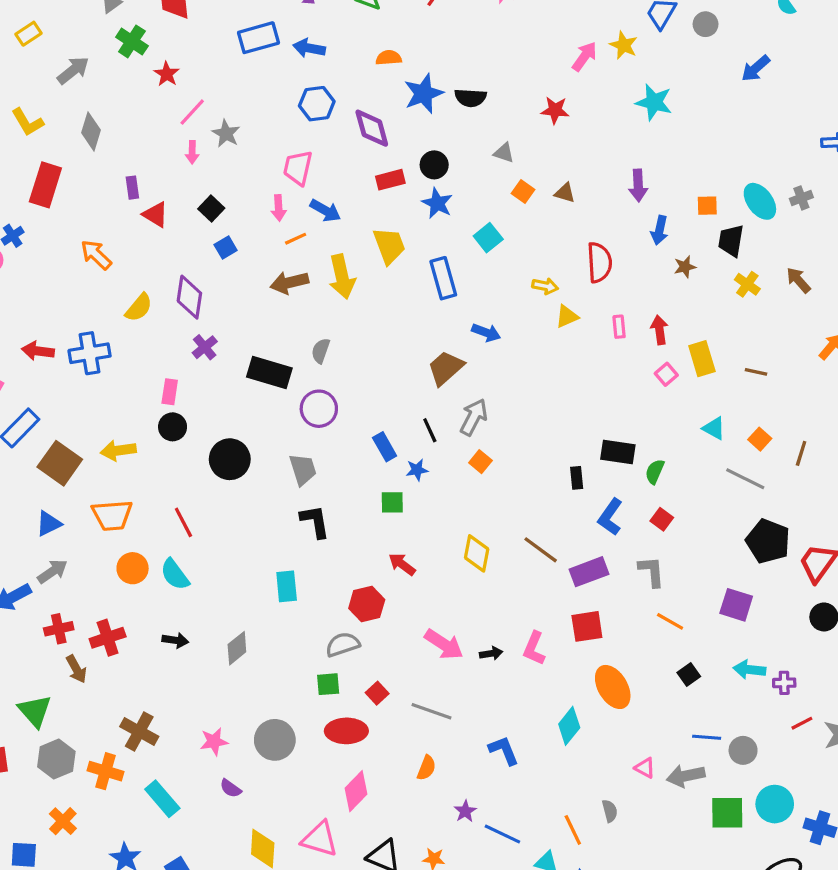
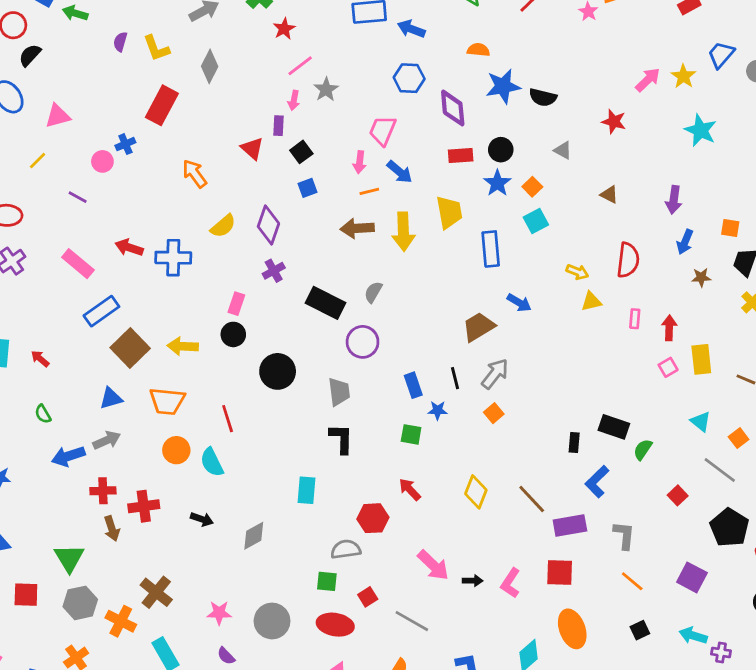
purple rectangle: (132, 188) -> (279, 126), moved
orange square: (523, 191) -> (532, 187), moved
red square: (662, 519) -> (678, 495), moved

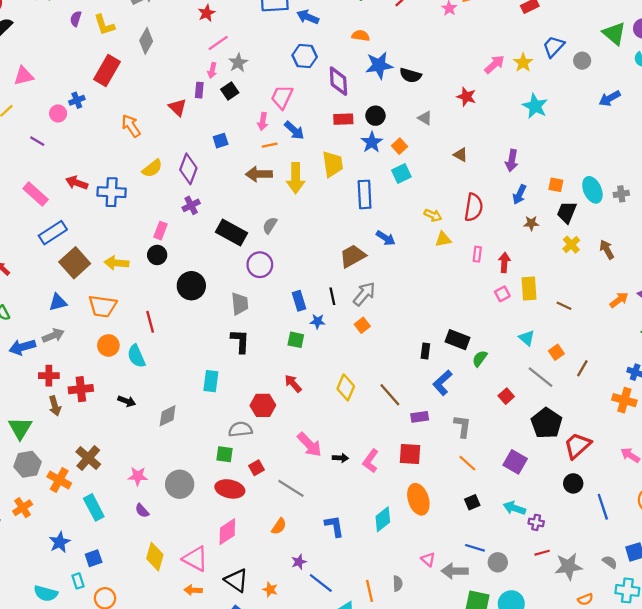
black square: (301, 152) -> (230, 91), moved
purple rectangle: (570, 525) -> (420, 417), size x0.7

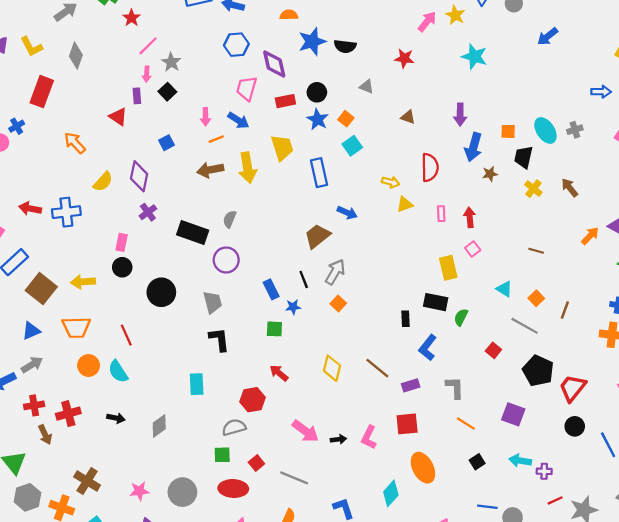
pink trapezoid: (282, 97) -> (247, 88), moved
blue arrow: (519, 194) -> (473, 147), size x1.4
yellow rectangle: (529, 288) -> (448, 268), moved

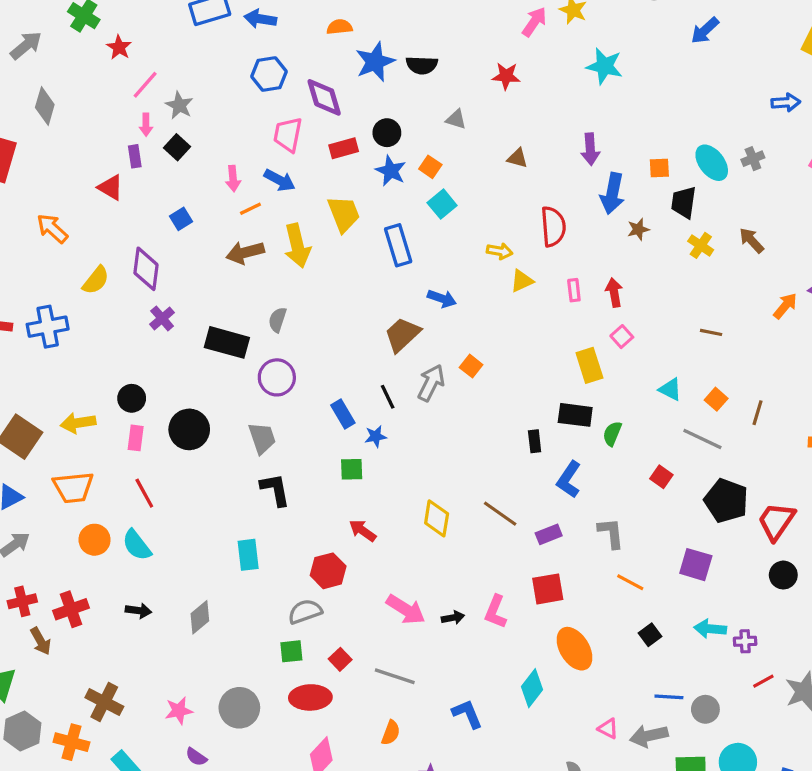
pink rectangle: (122, 242) -> (136, 438), moved
orange square: (338, 303) -> (471, 366), moved

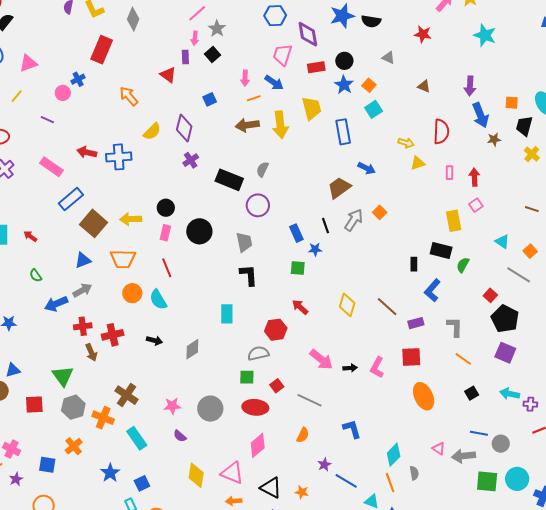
blue arrow: (612, 193) -> (480, 115), turned -40
black pentagon: (726, 501) -> (505, 319), moved
cyan diamond: (532, 688) -> (394, 455), moved

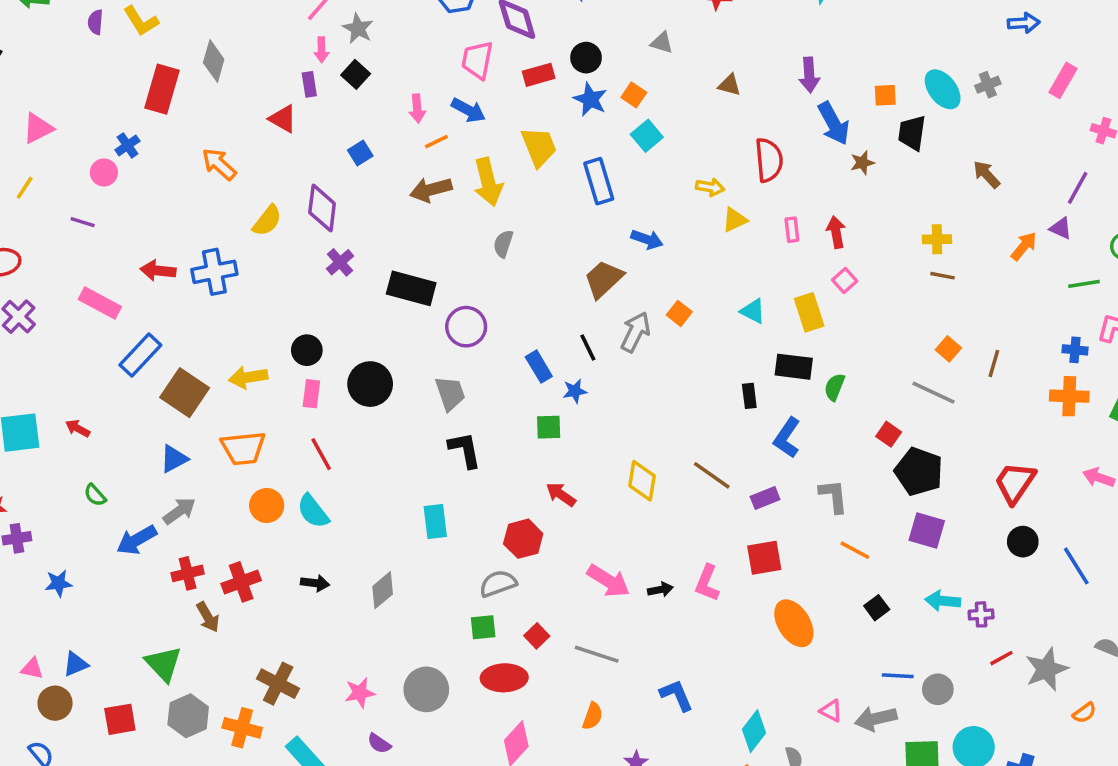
gray diamond: (133, 19) -> (214, 61), moved
yellow cross: (532, 154) -> (937, 239), moved, turned -35
gray semicircle: (262, 169) -> (503, 244), moved
cyan triangle: (502, 242) -> (753, 311), moved

